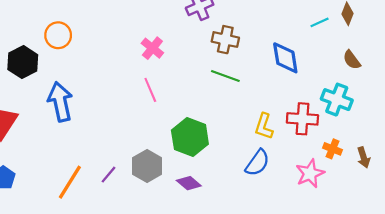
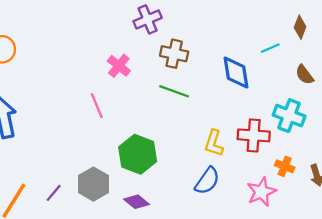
cyan line: (320, 22) -> (270, 48), moved
pink cross: (152, 48) -> (119, 66), moved

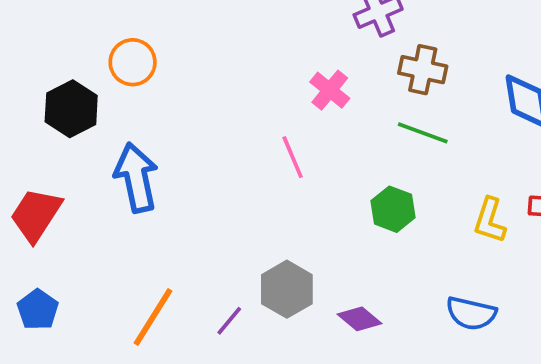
green hexagon: (138, 154) -> (393, 209), moved, size x0.7
blue semicircle: (207, 181) -> (471, 313), moved, turned 68
purple line: (54, 193) -> (229, 321), moved

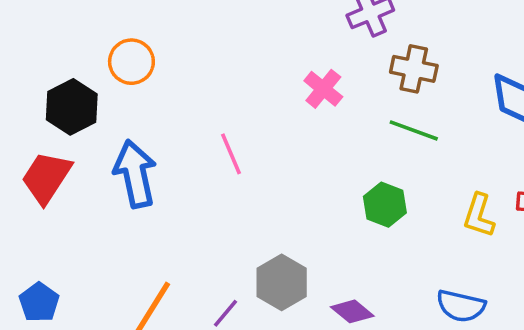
pink line: (293, 157) -> (231, 154), moved
red trapezoid: (36, 215) -> (46, 177), moved

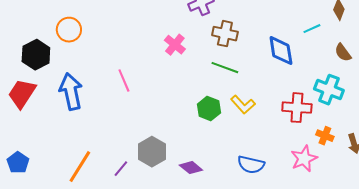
yellow L-shape: (479, 215) -> (243, 105), moved, turned -60

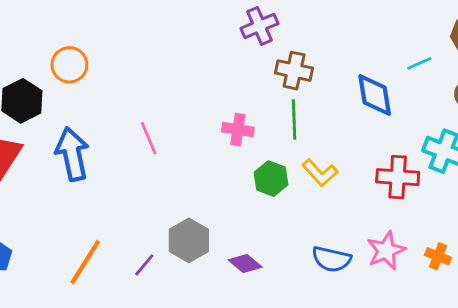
pink cross: (175, 45) -> (238, 130), moved, turned -30
green line: (225, 68) -> (294, 119), turned 68
orange cross: (325, 136) -> (438, 256), moved
pink star: (304, 159) -> (386, 251), moved

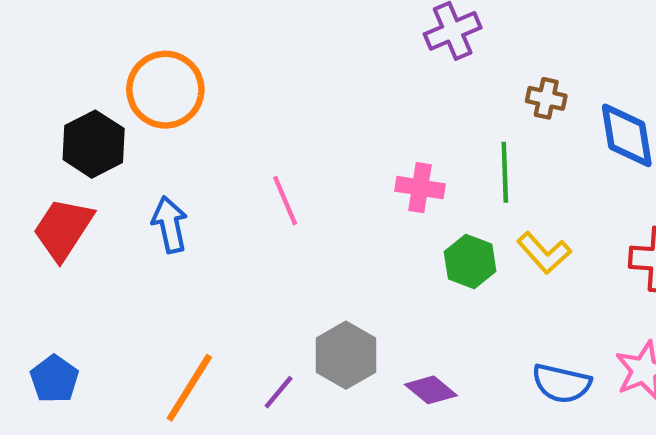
orange circle: (69, 65) -> (165, 90), size x1.4
brown cross: (294, 71) -> (546, 98), moved, size x0.7
blue arrow: (72, 154) -> (170, 225), size x0.7

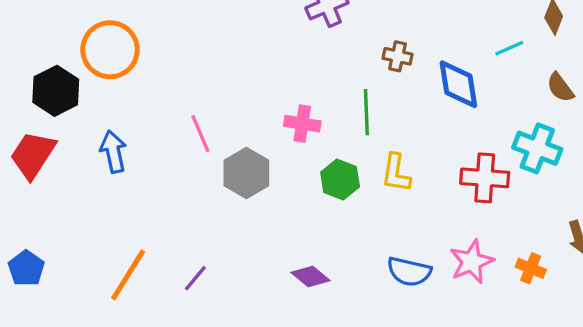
yellow L-shape: (544, 253) -> (396, 173), turned 51
gray hexagon: (346, 355) -> (246, 173), moved

